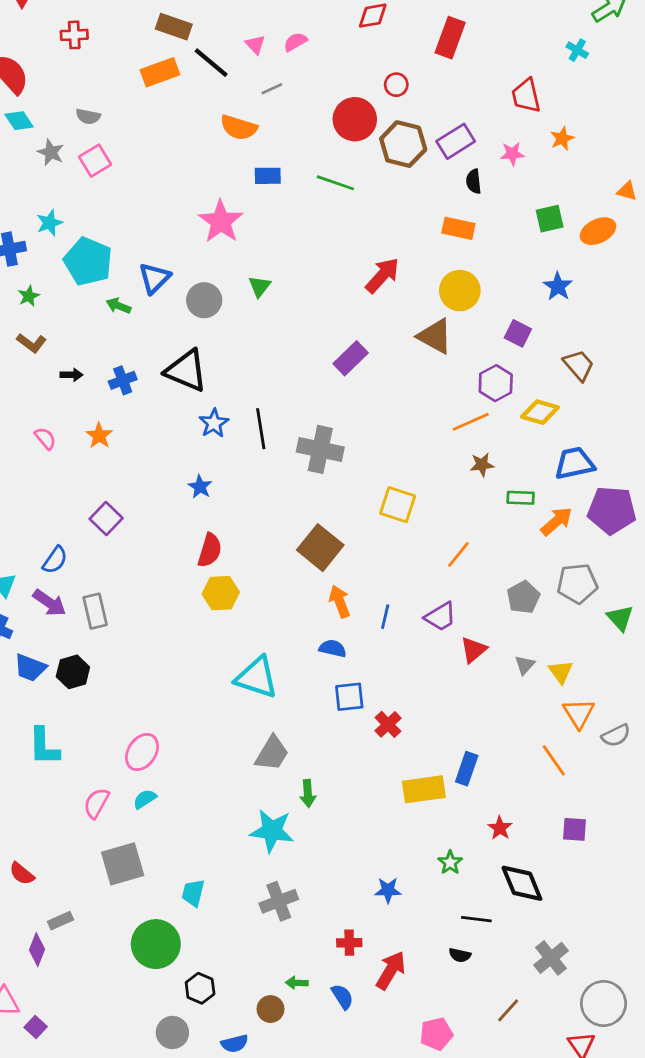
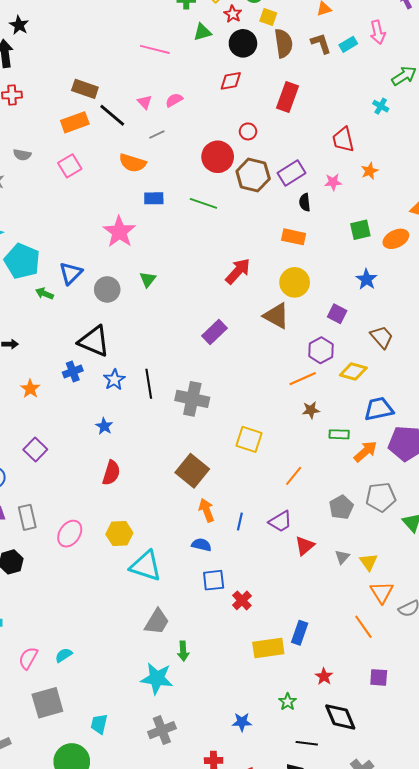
pink square: (95, 161) -> (70, 166), moved
blue cross: (123, 380) -> (73, 372), moved
yellow hexagon: (221, 593) -> (119, 534), moved
pink ellipse: (142, 752) -> (70, 534), moved

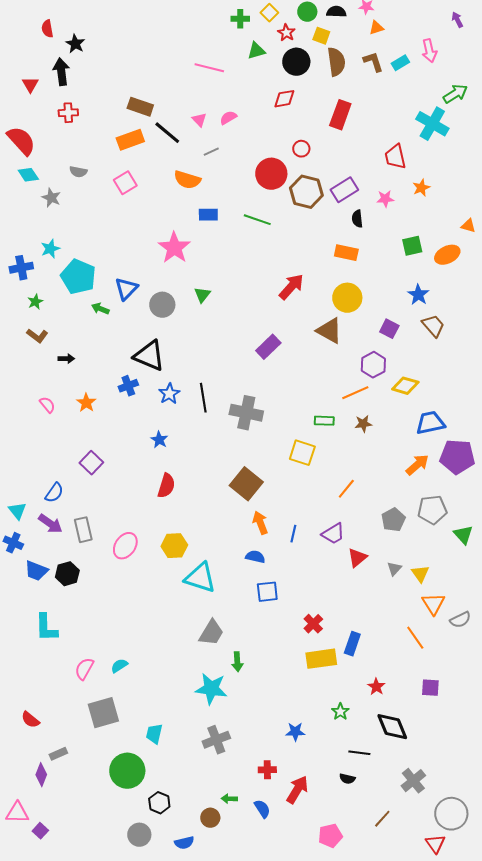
cyan cross: (381, 106) -> (432, 124), size x2.0
brown trapezoid: (382, 337) -> (433, 326), moved
green rectangle: (339, 434) -> (324, 421), moved
red cross: (242, 600) -> (313, 624), moved

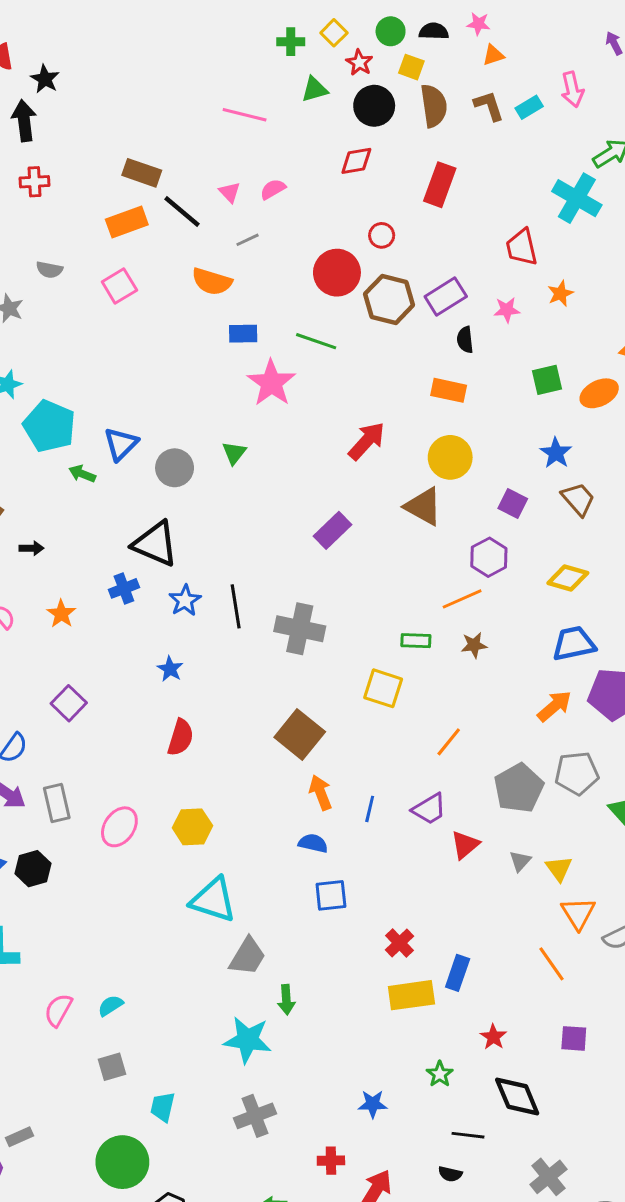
pink star: (174, 248) -> (271, 383), moved
yellow diamond: (405, 386) -> (568, 578), moved
gray pentagon: (393, 520) -> (519, 788), size x1.4
cyan triangle: (200, 578) -> (213, 900), moved
gray square: (103, 713) -> (112, 1067), moved, size x0.6

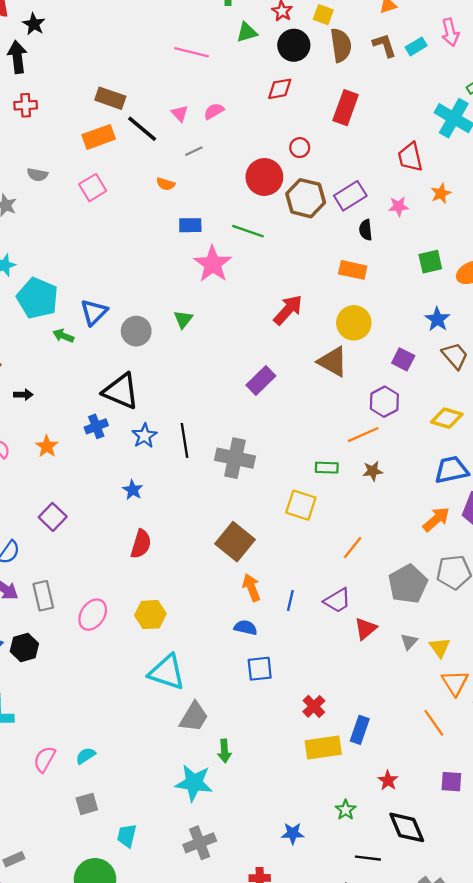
orange semicircle: (212, 282) -> (166, 184), size x0.6

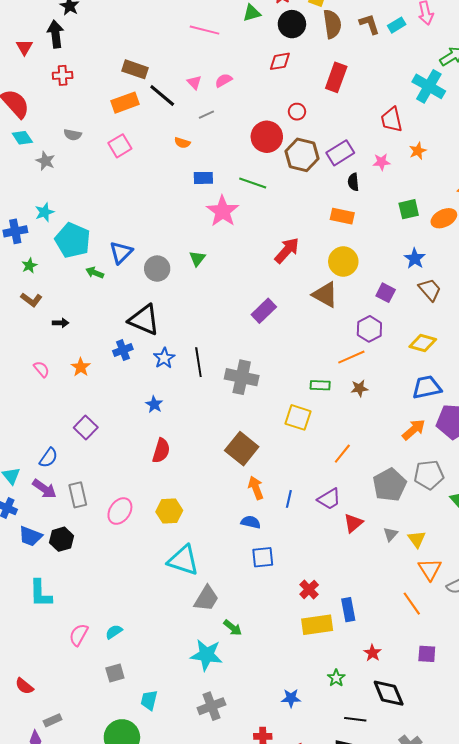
blue rectangle: (360, 730) -> (348, 610), turned -30
green arrow: (224, 751) -> (233, 628), turned -48

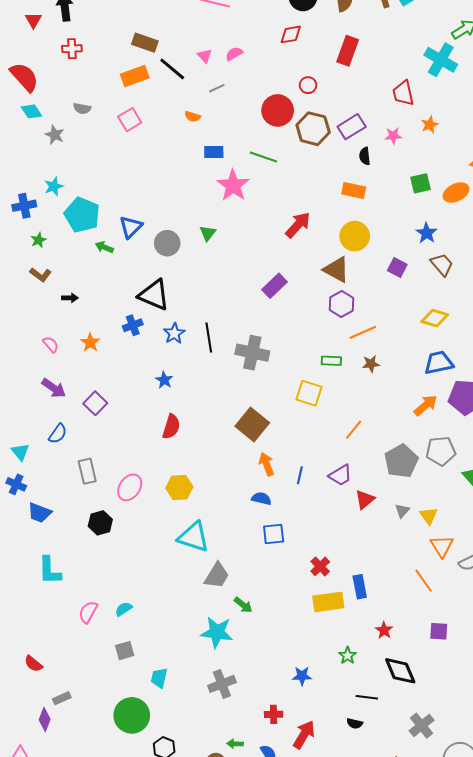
purple hexagon: (369, 329) -> (341, 304), moved
purple arrow: (44, 489) -> (54, 388), moved
black hexagon: (62, 539) -> (100, 523), moved

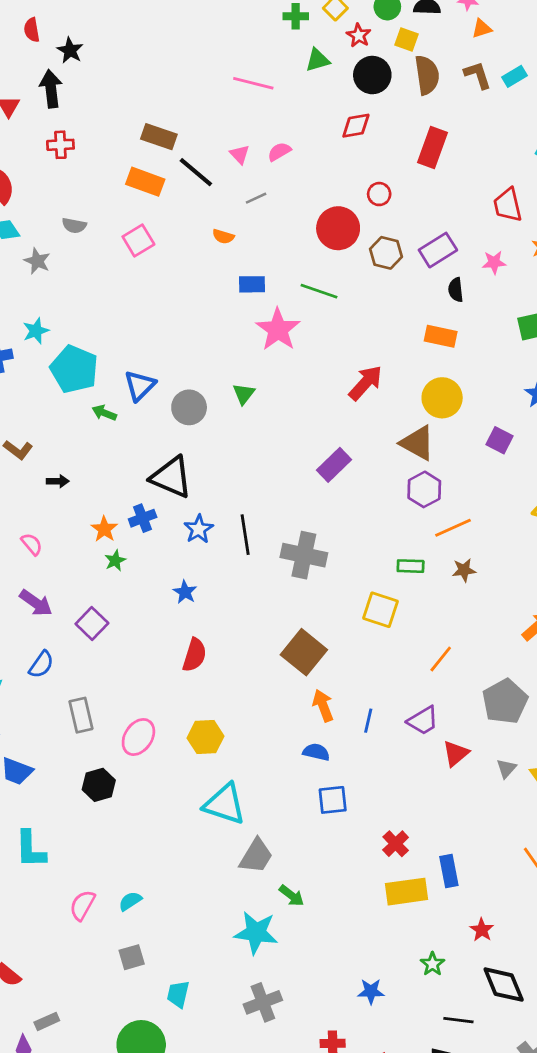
orange rectangle: (135, 76) -> (145, 182), turned 40
brown hexagon: (313, 129) -> (386, 253), size x0.7
green star: (39, 240) -> (115, 561), moved
orange star: (90, 342) -> (104, 529), moved

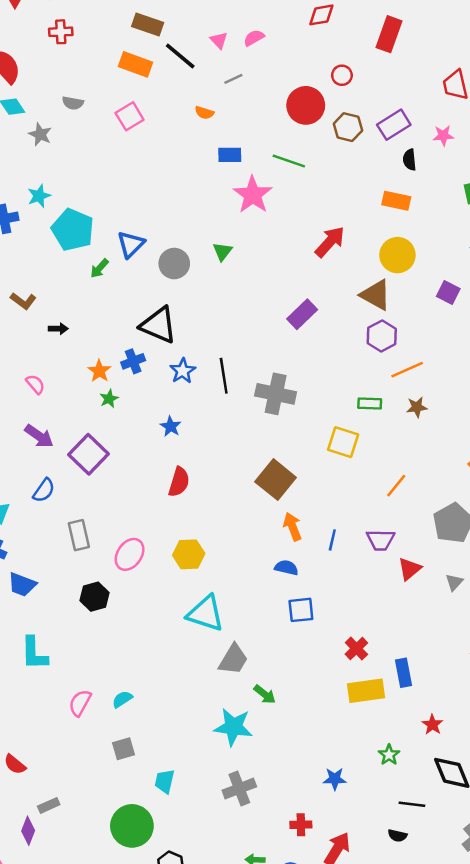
green arrow: (104, 413) -> (99, 268), turned -70
purple square: (92, 623) -> (88, 454), size x1.4
purple trapezoid: (423, 721) -> (381, 540), turned 32

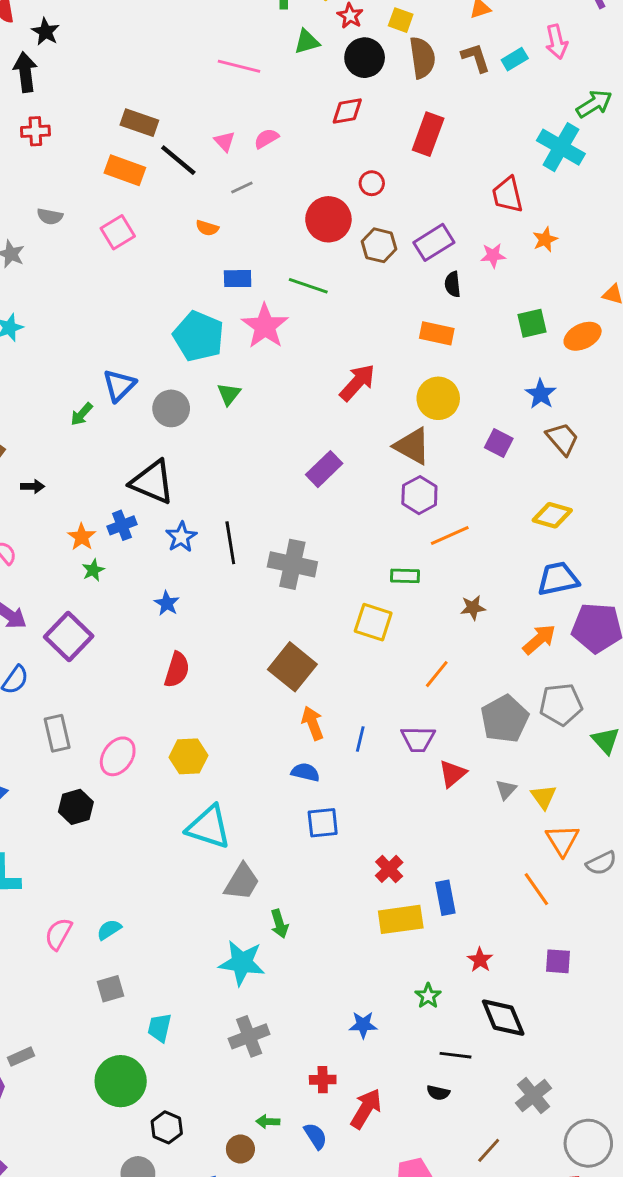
cyan pentagon: (73, 230) -> (199, 336), moved
brown star: (417, 407) -> (473, 608), moved
green arrow: (265, 694) -> (279, 924), turned 35

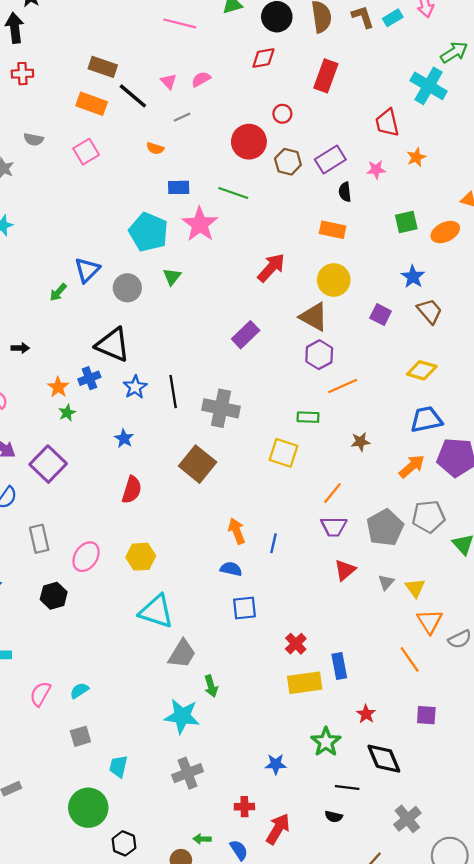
brown square: (292, 667) -> (198, 464), moved
purple trapezoid: (418, 739) -> (334, 527), moved
green star: (428, 996) -> (326, 742), size x1.5

